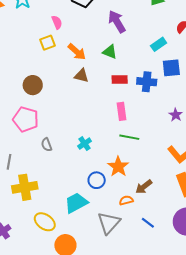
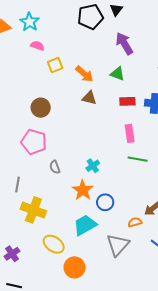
pink semicircle: (57, 22) -> (37, 46), moved, turned -48
orange star: (118, 167) -> (83, 190), moved
yellow cross: (25, 187) -> (33, 210), turned 30

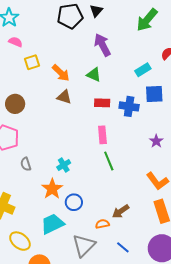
green line: (138, 159) -> (109, 161), turned 54

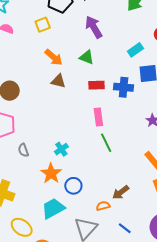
yellow square: (32, 62) -> (43, 25), moved

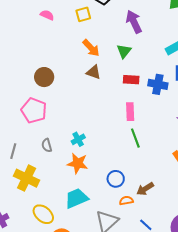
green triangle: (87, 57) -> (124, 51), turned 42
cyan cross: (61, 149) -> (78, 139), moved
gray semicircle: (23, 150) -> (47, 145), moved
orange star: (51, 173) -> (78, 163), turned -30
blue circle: (73, 186) -> (116, 179), moved

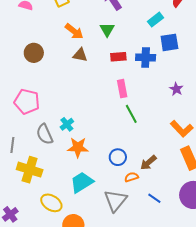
brown circle: (44, 77) -> (34, 53), moved
cyan cross: (78, 139) -> (67, 124), moved
gray semicircle: (47, 145) -> (45, 134), size x1.5

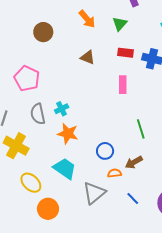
brown triangle: (80, 55) -> (88, 57), moved
green line: (131, 114) -> (141, 129), moved
cyan trapezoid: (82, 182) -> (65, 168), turned 55

